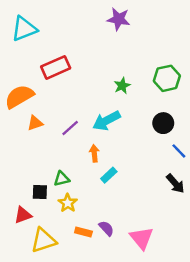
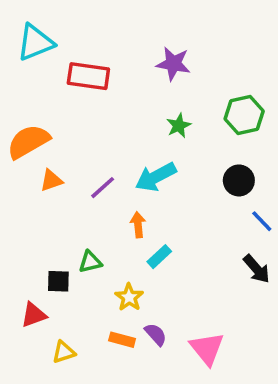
purple star: (119, 19) -> (173, 64), moved
red rectangle: (56, 67) -> (88, 76), moved, turned 32
yellow star: (68, 203) -> (129, 297), moved
yellow triangle: (44, 240) -> (64, 352), size x0.6

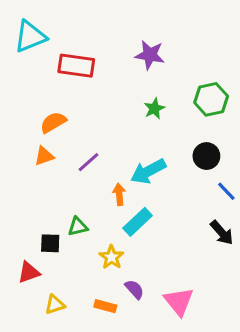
orange semicircle: (28, 142) -> (53, 122), moved, size x0.7
cyan arrow: (156, 177) -> (148, 171), moved
cyan rectangle: (159, 257) -> (138, 222), size x1.4
orange rectangle: (122, 340) -> (105, 306), moved

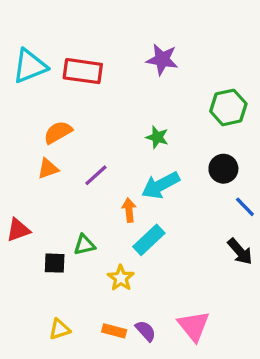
cyan triangle: (30, 37) -> (30, 66), moved
green star: (154, 109) -> (157, 137), moved, turned -30
red triangle: (29, 272) -> (18, 230), moved
purple semicircle: (134, 289) -> (146, 331), moved

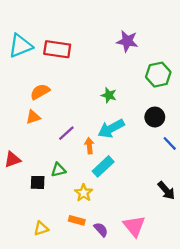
purple star: (162, 59) -> (127, 41), moved
purple line: (96, 175) -> (66, 133), moved
black arrow: (240, 251) -> (166, 191), moved
orange rectangle: (114, 331) -> (77, 220), moved

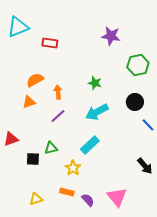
cyan triangle: (20, 46) -> (18, 27), moved
red rectangle: (57, 49) -> (50, 43), size x0.7
orange arrow: (89, 146) -> (58, 92), moved

